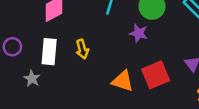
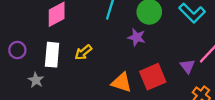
yellow arrow: (82, 49) -> (83, 52), turned 66

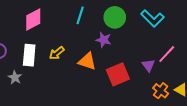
orange triangle: (121, 82) -> (87, 61), moved

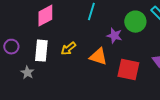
green circle: (115, 17) -> (135, 22), moved
red square: (118, 74) -> (128, 70), turned 35

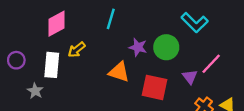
green circle: (135, 22) -> (166, 47), moved
yellow arrow: (68, 49) -> (77, 50), moved

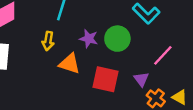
yellow arrow: (77, 50) -> (48, 41), moved, turned -42
purple triangle: (190, 77) -> (141, 79), moved

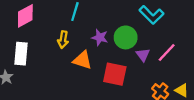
purple triangle: (141, 79) -> (143, 55), moved

